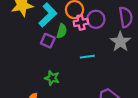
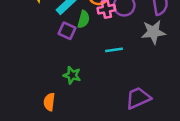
gray star: (120, 42) -> (153, 32), turned 30

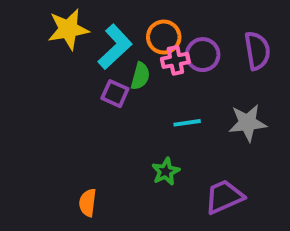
gray star: (153, 32) -> (248, 123), moved
green star: (72, 75) -> (166, 172), moved, turned 30

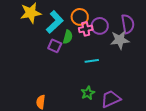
gray star: (248, 123) -> (120, 40), moved
green star: (166, 172) -> (88, 93), moved

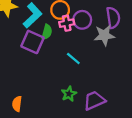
purple square: (55, 46) -> (32, 42), size x1.5
cyan line: (92, 61) -> (73, 58), turned 48

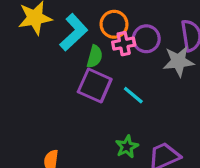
purple square: (32, 42) -> (95, 85), moved

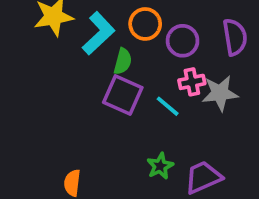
pink cross: (124, 44) -> (192, 82), moved
gray star: (178, 61) -> (220, 93), moved

